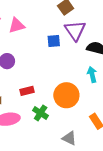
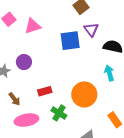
purple triangle: (75, 31) -> (91, 30), size x0.7
blue square: (54, 41) -> (70, 41), size x1.5

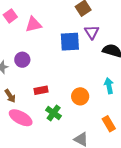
cyan arrow: (109, 73) -> (109, 86), moved
orange circle: (84, 94) -> (80, 96), size x0.7
pink ellipse: (26, 120) -> (21, 118), turned 35

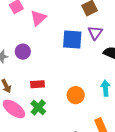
pink triangle: (34, 24) -> (38, 18), turned -36
green cross: (54, 113) -> (38, 107), moved

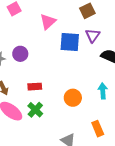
pink triangle: (38, 18) -> (48, 22), moved

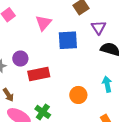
purple triangle: (93, 35) -> (99, 27), moved
red rectangle: (35, 87) -> (39, 74), moved, size x1.5

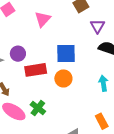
blue square: (68, 40) -> (66, 54), moved
orange circle: (78, 95) -> (63, 78), moved

